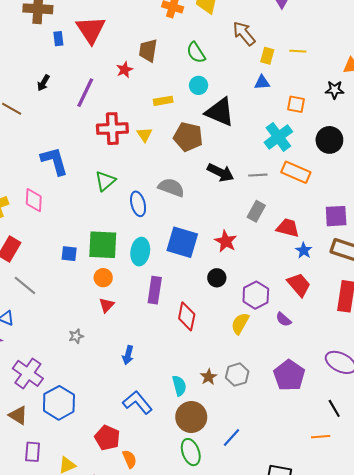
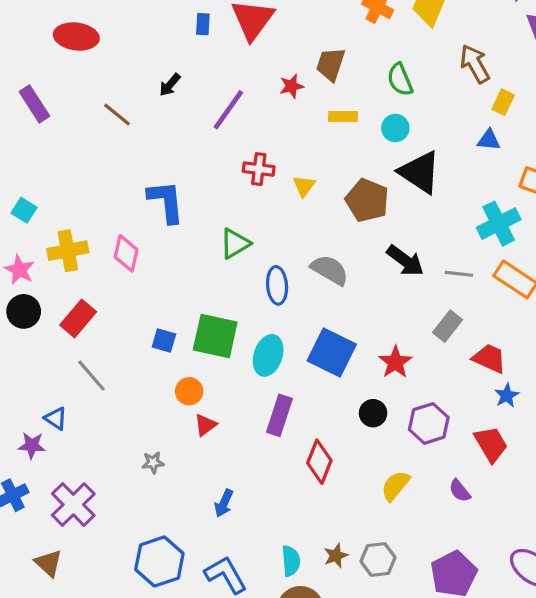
yellow rectangle: (163, 101) -> (343, 117), moved
red cross: (112, 129) -> (259, 169), size x0.7
orange circle: (103, 278) -> (189, 391), moved
purple hexagon: (256, 295) -> (429, 423), moved
blue hexagon: (59, 403) -> (159, 561), moved

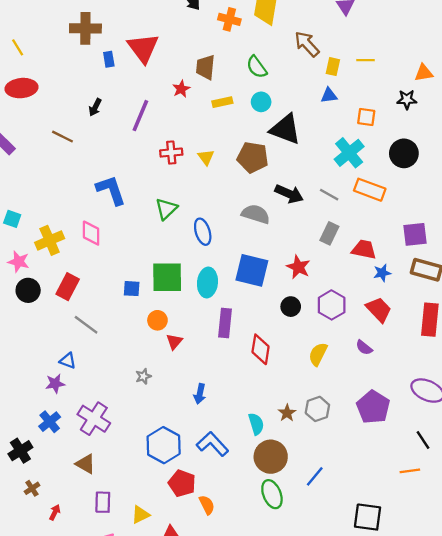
gray semicircle: (330, 270) -> (256, 214), moved
gray line: (459, 274) -> (329, 195), turned 36
blue star: (507, 395) -> (382, 273), turned 30

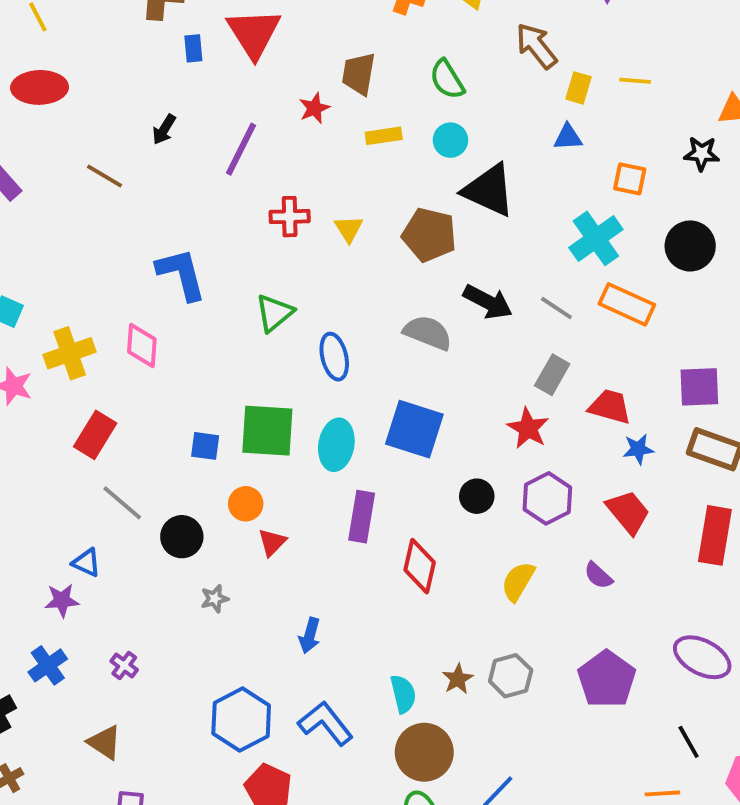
red star: (298, 267) -> (528, 428), moved
black circle: (28, 290) -> (182, 537), moved
purple cross: (94, 419) -> (124, 665), size x0.5

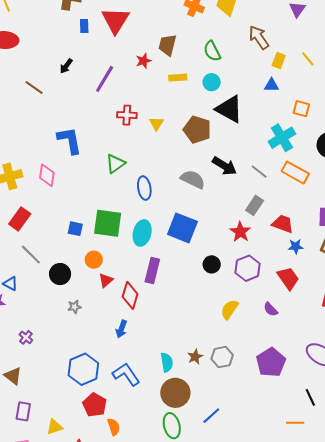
yellow line: (635, 81) -> (308, 59), turned 42
red diamond: (420, 566) -> (130, 295), moved

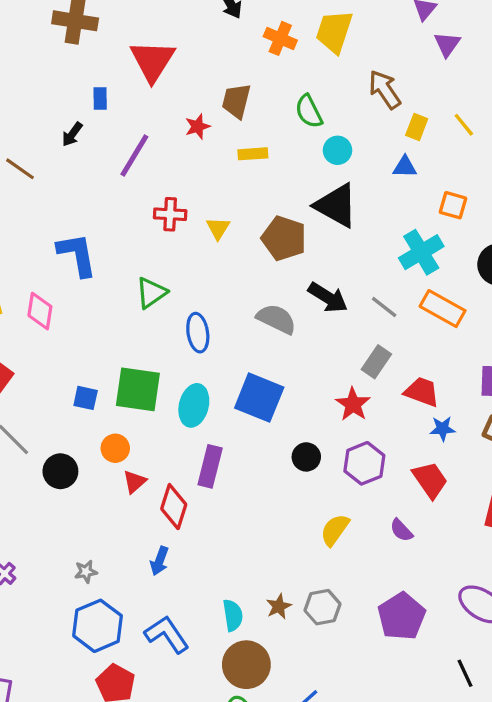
blue rectangle: (84, 26) -> (100, 98), moved
cyan circle: (212, 82) -> (338, 150), moved
gray star: (74, 307) -> (86, 572), moved

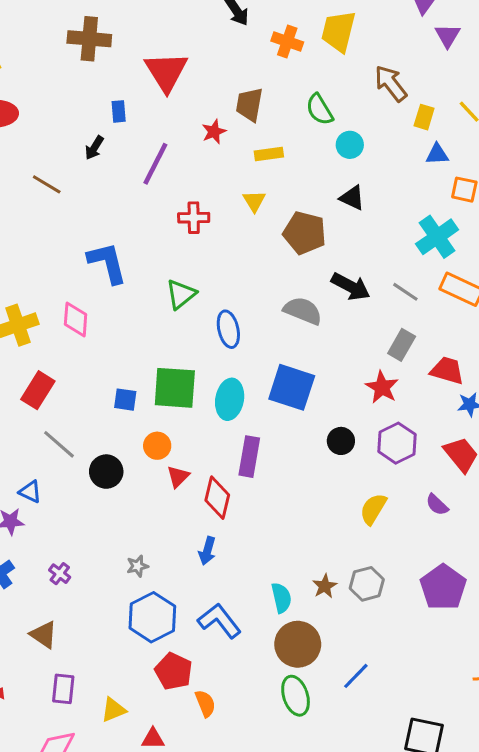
blue triangle: (405, 167) -> (437, 154), moved
black triangle: (336, 205) -> (352, 198), size x0.6
yellow triangle: (218, 228) -> (254, 201), moved

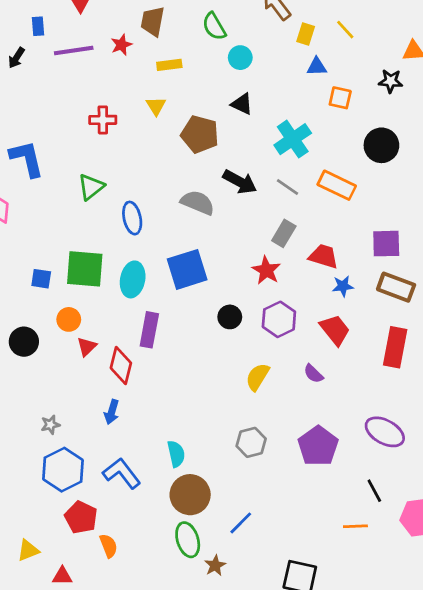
purple line: (155, 164) -> (74, 51), moved, turned 54
cyan cross: (437, 237) -> (293, 139), moved
blue square: (292, 387) -> (187, 269), turned -36
brown star: (325, 586) -> (215, 565), moved

